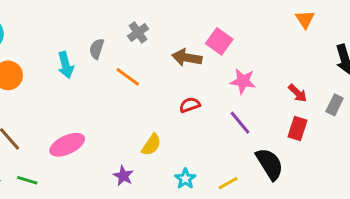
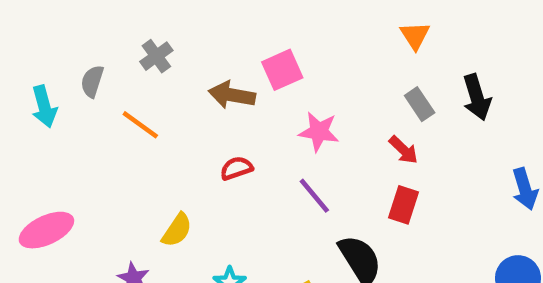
pink square: (219, 41) -> (282, 70), turned 30
gray rectangle: (335, 105) -> (420, 104), moved, turned -60

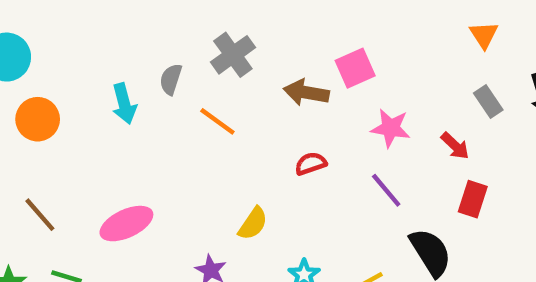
gray cross: (156, 56) -> (233, 55), size x1.4
red arrow: (404, 150) -> (455, 146), moved

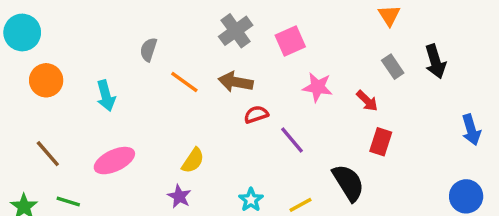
gray cross: (233, 55) -> (236, 31), moved
brown arrow: (306, 93) -> (236, 82), moved
cyan arrow: (124, 104) -> (106, 96), moved
purple line: (386, 190) -> (292, 140), moved
yellow semicircle: (253, 224) -> (193, 161), moved

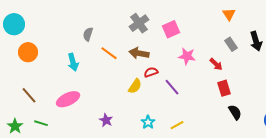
cyan arrow: (106, 96) -> (73, 62), moved
red rectangle: (381, 142) -> (224, 88), turned -35
yellow semicircle: (193, 161) -> (135, 86), moved
black semicircle: (348, 183) -> (235, 112), moved, size x0.7

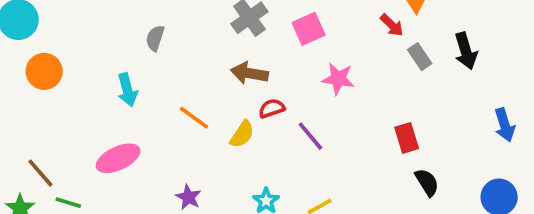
orange line: (109, 53) -> (194, 118), moved
red arrow: (216, 64) -> (392, 25), moved
brown line: (29, 95) -> (40, 173), moved

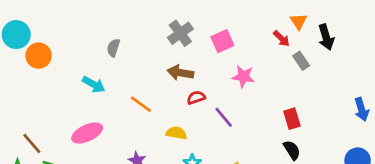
black arrow: (466, 51) -> (326, 37), moved
orange circle: (44, 71) -> (39, 56), moved
cyan arrow: (127, 90) -> (94, 84), turned -45
yellow semicircle: (242, 134) -> (176, 133), moved, turned -114
black semicircle: (427, 182) -> (292, 150), moved

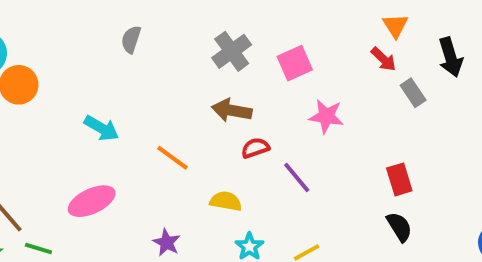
orange triangle: (298, 21) -> (395, 26), moved
gray semicircle: (113, 48) -> (131, 39), moved

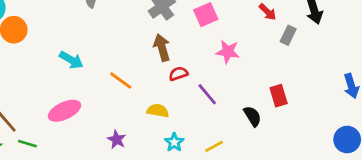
gray rectangle: (413, 93) -> (288, 35), turned 60
brown arrow: (232, 110) -> (162, 48), turned 64
black semicircle: (399, 227) -> (252, 116), moved

